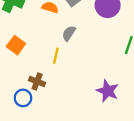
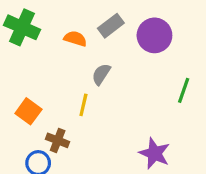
orange square: (16, 45) -> (28, 111), moved

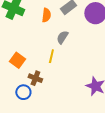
orange semicircle: (75, 39) -> (46, 15), turned 80

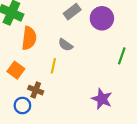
orange semicircle: (46, 15) -> (29, 38), moved, size x1.5
gray semicircle: (62, 37) -> (65, 45), turned -88

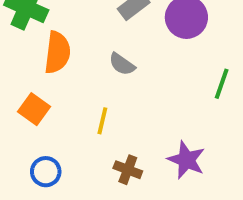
yellow line: (53, 66) -> (102, 121), moved
brown cross: (36, 90) -> (128, 170), moved

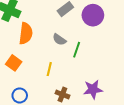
green line: (222, 84) -> (77, 50), moved
purple star: (186, 160) -> (93, 89), turned -30

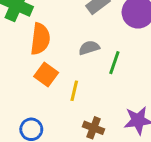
gray semicircle: (59, 40) -> (89, 48), turned 128
orange square: (14, 63) -> (46, 74), moved

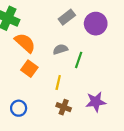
orange semicircle: (40, 39) -> (25, 43), turned -55
yellow line: (74, 91) -> (58, 82), moved

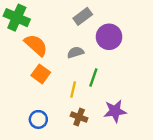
purple circle: (96, 24) -> (109, 37), moved
green line: (79, 60) -> (93, 78), moved
blue circle: (19, 108) -> (38, 119), moved

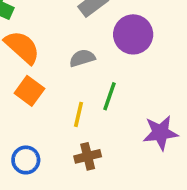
purple star: (115, 111) -> (160, 133), moved
brown cross: (79, 117) -> (88, 156), turned -35

